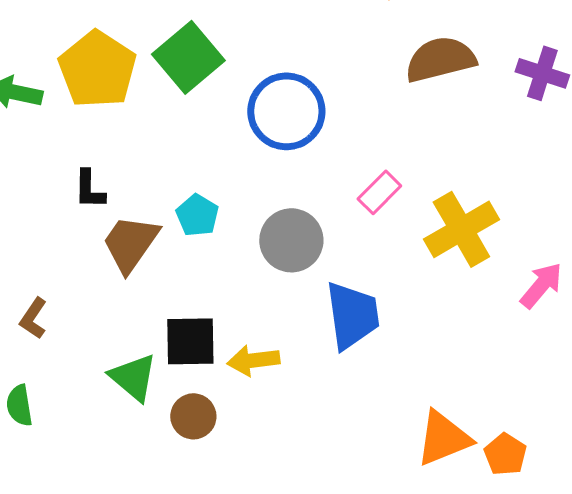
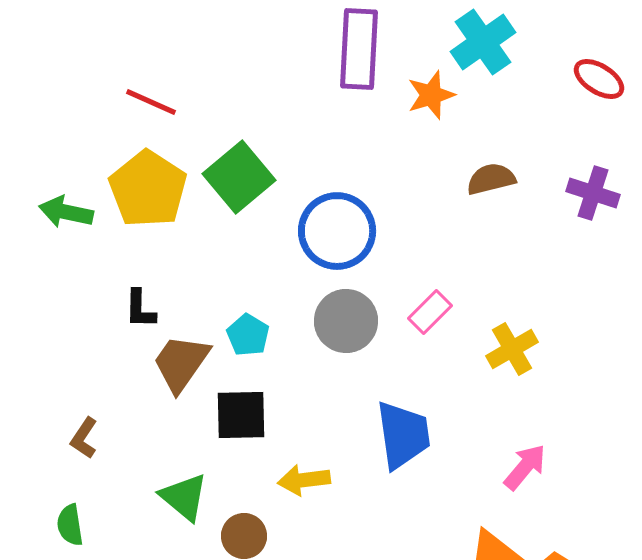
brown semicircle: (440, 59) -> (491, 179), size x0.7
yellow cross: (461, 229) -> (512, 349), size x0.7
gray circle: (291, 240) -> (346, 321), moved
pink arrow: (541, 285) -> (525, 467), moved
black square: (190, 341) -> (241, 415), moved

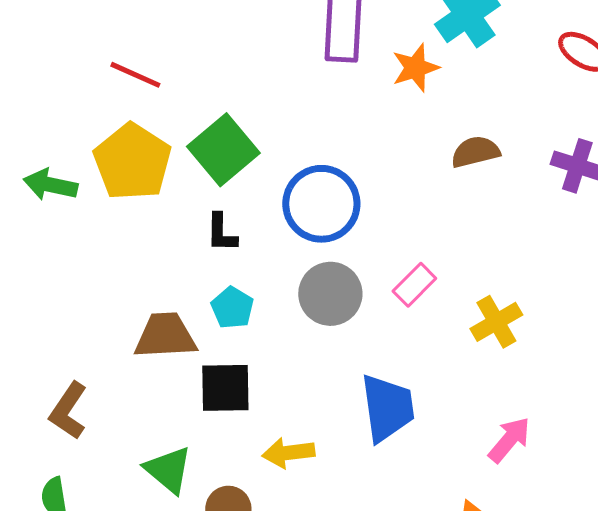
black L-shape: (140, 309) -> (221, 233), moved
brown trapezoid: (181, 363) -> (165, 336), turned 52
brown L-shape: (84, 438) -> (68, 411), size x1.4

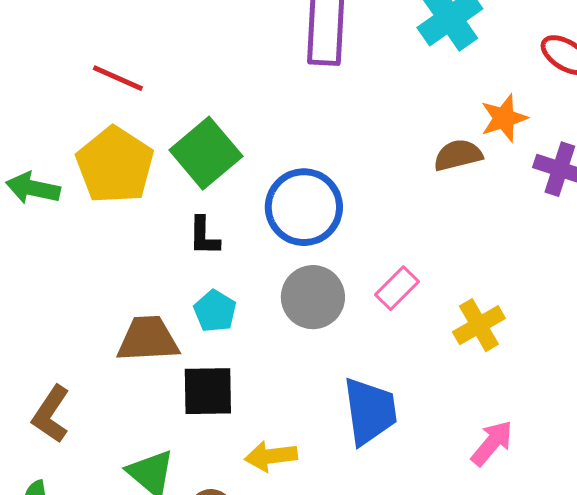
orange star: (415, 68) -> (504, 118), moved

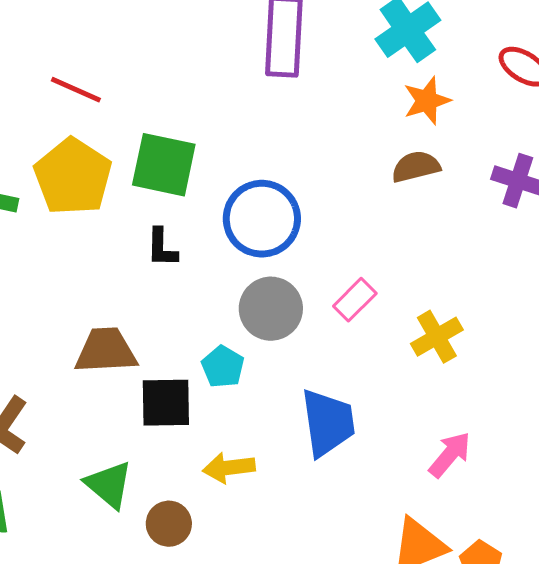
orange star: (504, 118) -> (427, 101), moved
green square: (206, 153) -> (164, 165), turned -38
cyan pentagon: (215, 311) -> (223, 367), moved

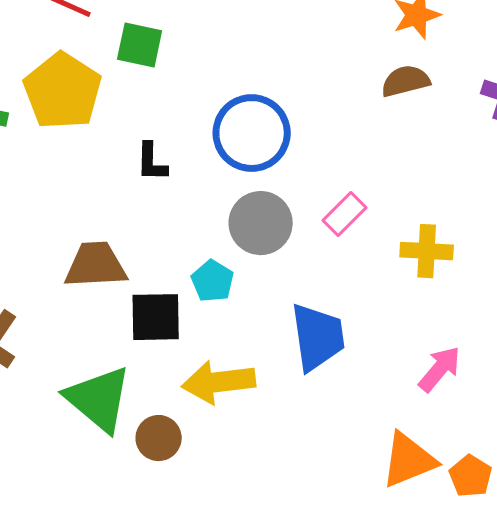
green square: (164, 165) -> (140, 45), moved, size x0.7
yellow cross: (437, 337) -> (427, 251), turned 33
yellow arrow: (229, 468) -> (219, 382), size x1.4
green triangle: (109, 485) -> (99, 399), size x1.4

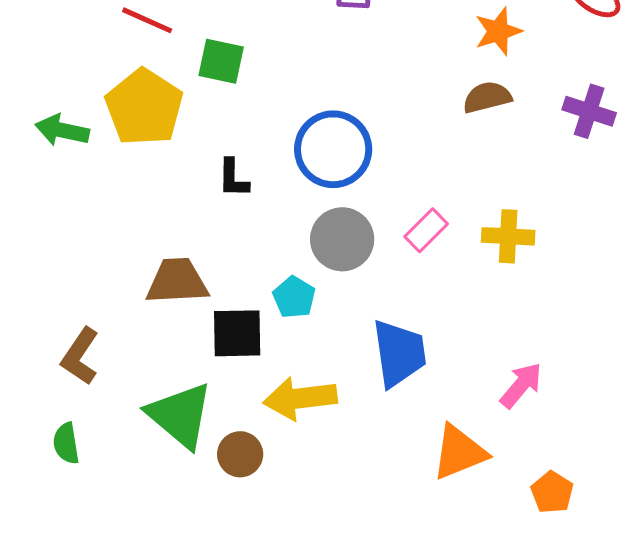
yellow cross: (427, 251) -> (508, 236), moved
orange triangle: (409, 460) -> (459, 452), moved

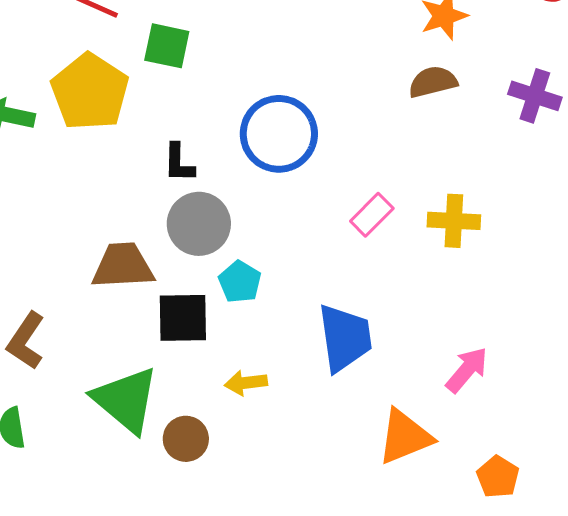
gray circle: (342, 239) -> (199, 224), moved
yellow arrow: (300, 398) -> (246, 383), size x0.6

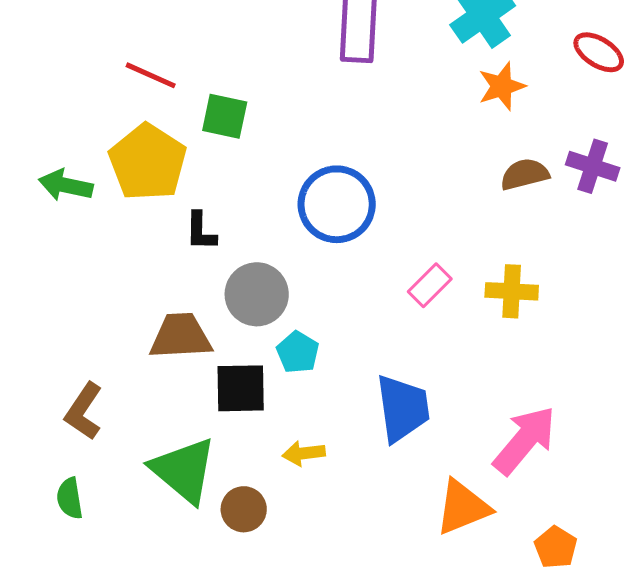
brown semicircle: (433, 82) -> (525, 174), moved
black L-shape: (179, 163) -> (201, 231), moved
pink arrow: (467, 370) -> (525, 440), size x1.5

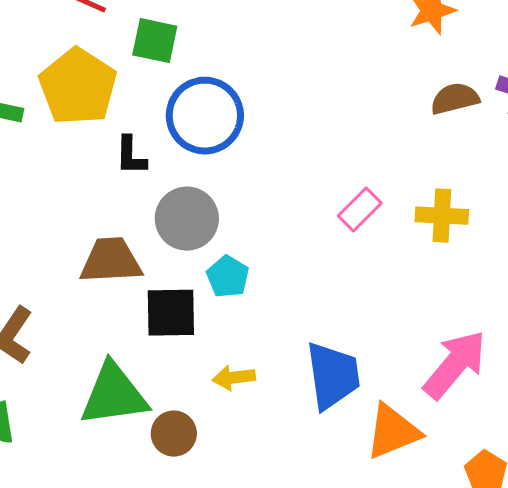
blue circle: (337, 204) -> (205, 116), moved
blue trapezoid: (403, 408) -> (333, 376), moved
green triangle: (184, 470) -> (114, 395), turned -48

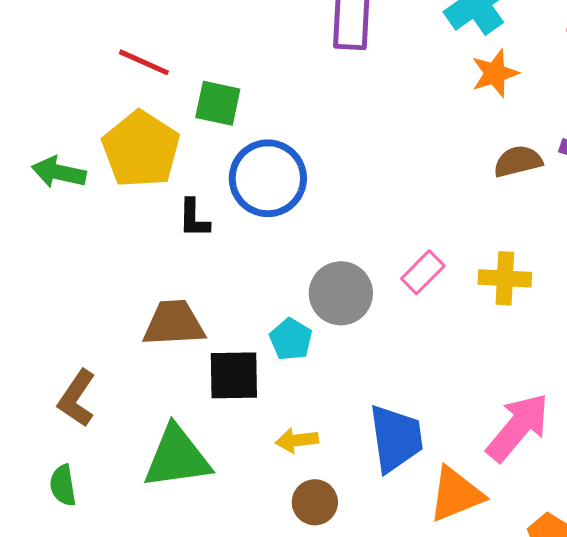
gray circle: (187, 219) -> (341, 293), moved
brown circle: (174, 434) -> (315, 502), moved

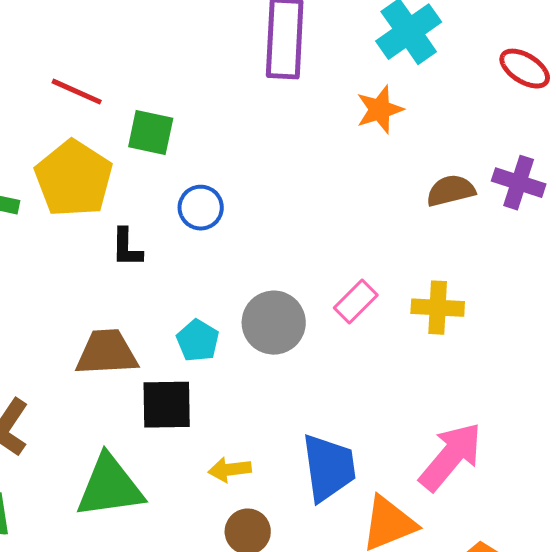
orange star: (495, 73) -> (380, 110), moved
blue circle: (268, 178) -> (201, 208), size x0.6
cyan pentagon: (291, 339) -> (198, 341), moved

